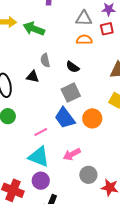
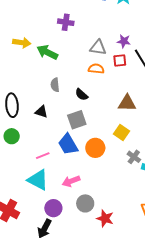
black triangle: (33, 77) -> (41, 112), moved
purple circle: (41, 181) -> (53, 208), moved

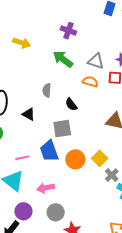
green arrow: (47, 52) -> (63, 59), moved
yellow square: (122, 132) -> (100, 158), moved

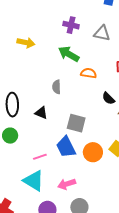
gray triangle: (96, 61) -> (102, 33), moved
orange semicircle: (90, 82) -> (89, 73), moved
black semicircle: (71, 104) -> (108, 98), moved
gray square: (62, 129) -> (76, 123), turned 30

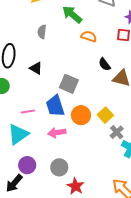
gray semicircle: (56, 87) -> (42, 32), moved
cyan triangle: (34, 181) -> (18, 134), turned 45
pink arrow: (67, 184) -> (57, 133), moved

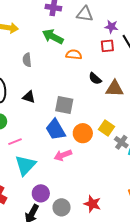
pink line: (28, 112) -> (15, 142), moved
gray circle: (59, 167) -> (62, 207), moved

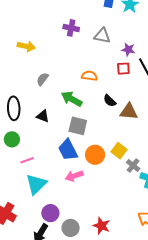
green arrow: (53, 37) -> (72, 99), moved
gray semicircle: (27, 60) -> (42, 79), turned 40

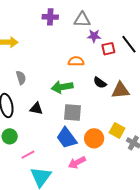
purple star: (128, 50) -> (94, 36), moved
gray semicircle: (42, 79) -> (21, 78), moved, turned 136
green arrow: (72, 99) -> (62, 87), turned -30

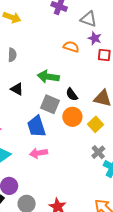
orange semicircle: (76, 61) -> (71, 47), moved
black semicircle: (100, 83) -> (72, 94), moved
yellow square: (117, 130) -> (96, 124), moved
orange circle: (94, 138) -> (72, 117), moved

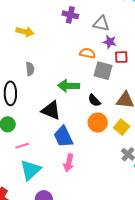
black triangle: (17, 89) -> (51, 110), moved, size x1.5
gray square: (50, 104) -> (103, 71), moved
pink arrow: (38, 153) -> (69, 163), turned -60

